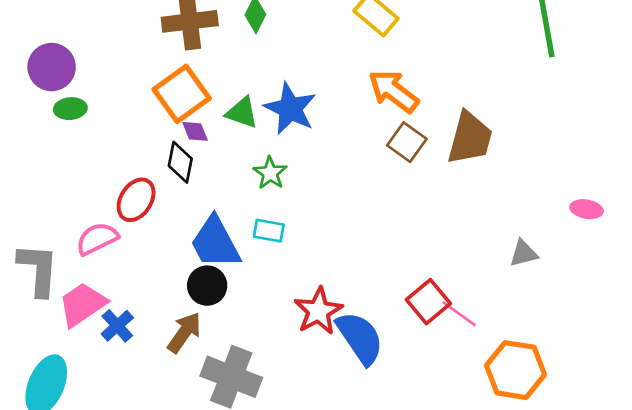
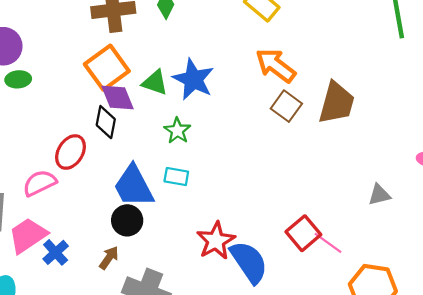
purple diamond: (195, 131) -> (118, 98), size x1.6
brown arrow: (184, 333) -> (109, 258), size x0.7

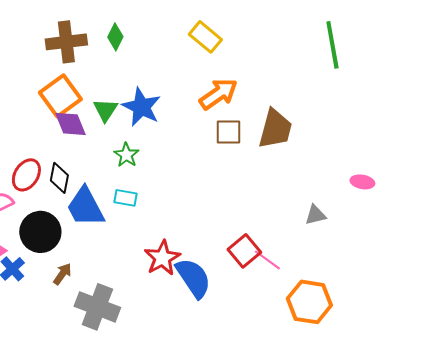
orange arrow: (276, 65) -> (218, 94), turned 108
green triangle: (155, 83) -> (105, 110), turned 44
brown square: (286, 106) -> (228, 132), turned -36
black diamond: (106, 122) -> (59, 178), moved
black circle: (127, 220) -> (40, 232), moved, size x1.4

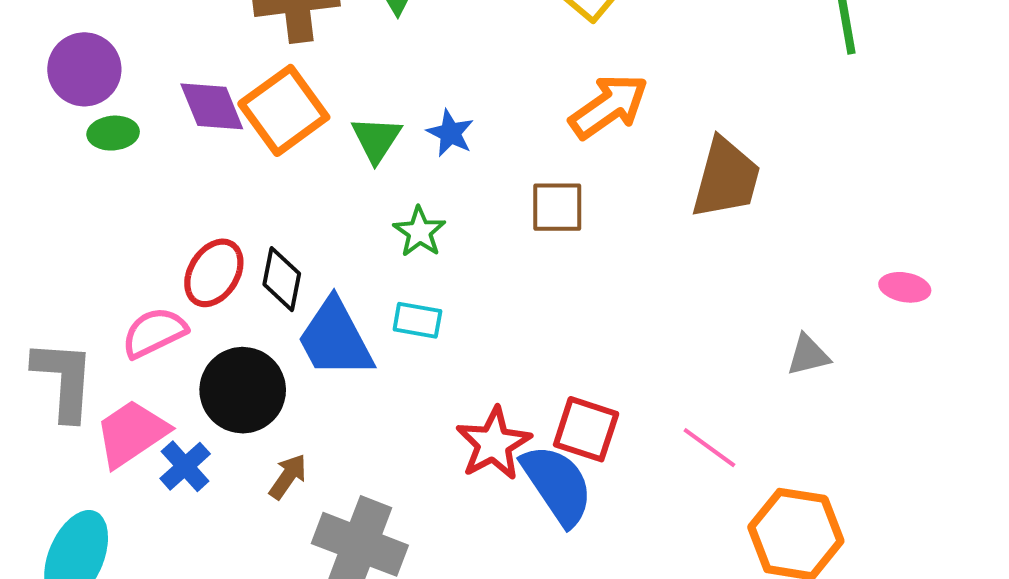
blue star: (141, 107) -> (450, 133), size x0.6
purple diamond: (70, 124) -> (212, 106), moved
brown square: (228, 132) -> (557, 207), moved
red square: (244, 251) -> (586, 429), moved, turned -32

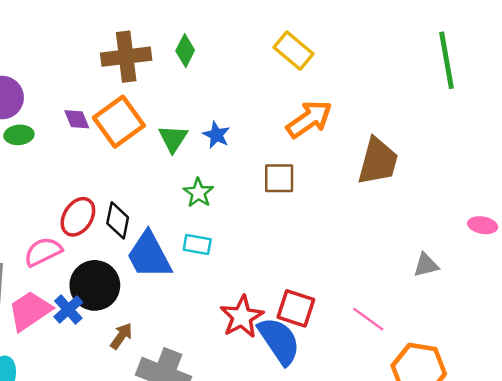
purple diamond: (212, 106) -> (77, 119), size x0.7
blue cross: (185, 466) -> (68, 310), moved

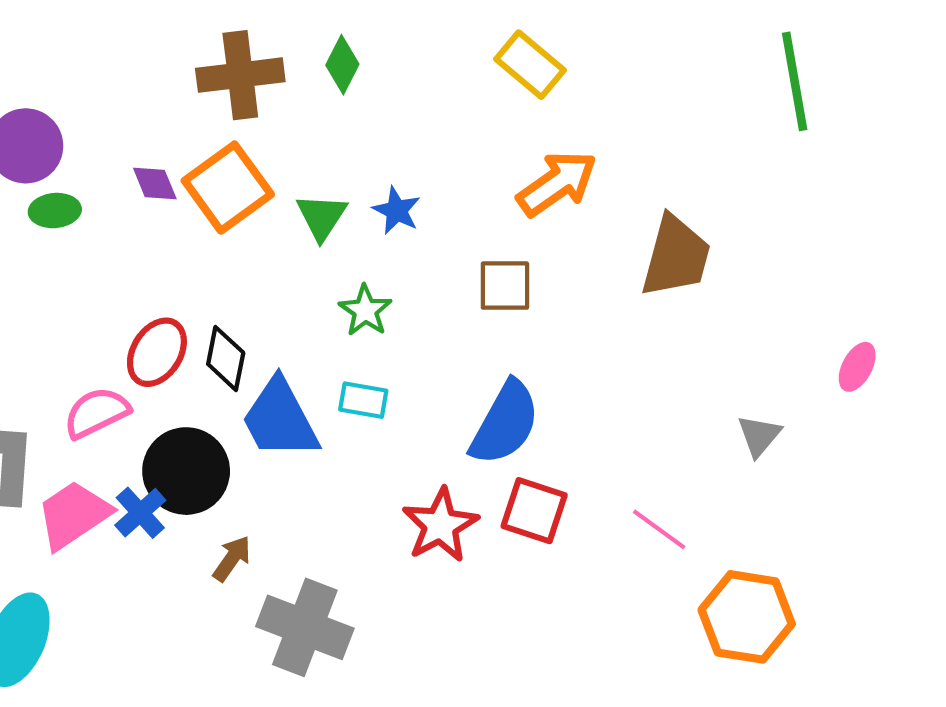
pink ellipse: (483, 225) -> (857, 367), turned -72
gray triangle: (426, 265) -> (759, 436), turned -36
blue semicircle: (279, 341) -> (505, 423), moved, turned 63

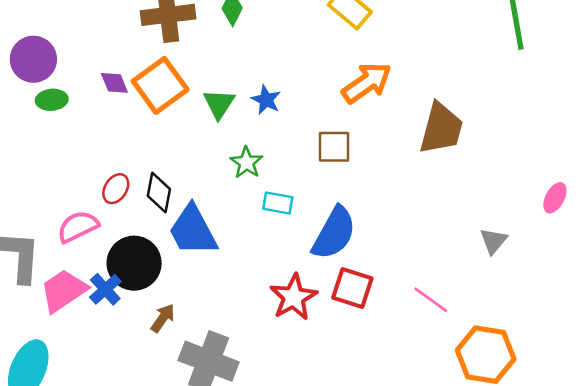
red ellipse: (157, 352) -> (116, 189), size x0.7
cyan rectangle: (363, 400) -> (278, 203), moved

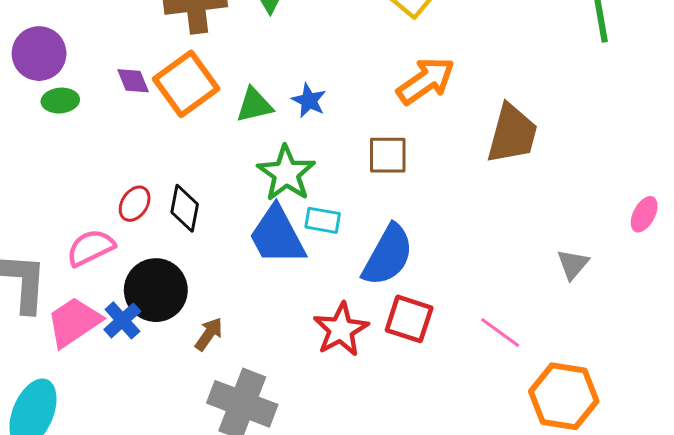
green triangle: (219, 104) -> (254, 105), turned 44
green star: (246, 163) -> (286, 173), size x1.5
blue trapezoid: (193, 230) -> (277, 236), moved
brown arrow: (163, 318) -> (209, 334), moved

